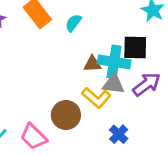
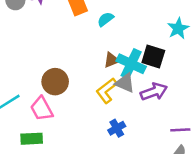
brown triangle: (92, 64) -> (112, 60), turned -35
yellow L-shape: (96, 98) -> (107, 91), turned 85
brown circle: (66, 115) -> (55, 82), moved

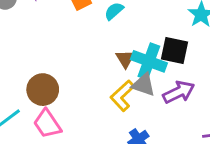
brown triangle: (112, 60) -> (125, 59), turned -35
brown circle: (55, 82) -> (43, 90), moved

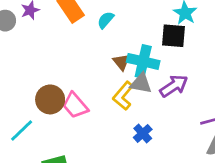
black square: (174, 50) -> (174, 36), moved
pink trapezoid: (47, 124) -> (75, 105), moved

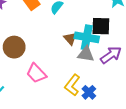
black square: (174, 36) -> (101, 26), moved
yellow L-shape: (123, 96) -> (72, 85), moved
brown circle: (50, 99) -> (14, 47), moved

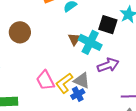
black square: (101, 26) -> (108, 25), moved
gray triangle: (86, 54) -> (82, 81), moved
pink trapezoid: (36, 73) -> (45, 80), moved

